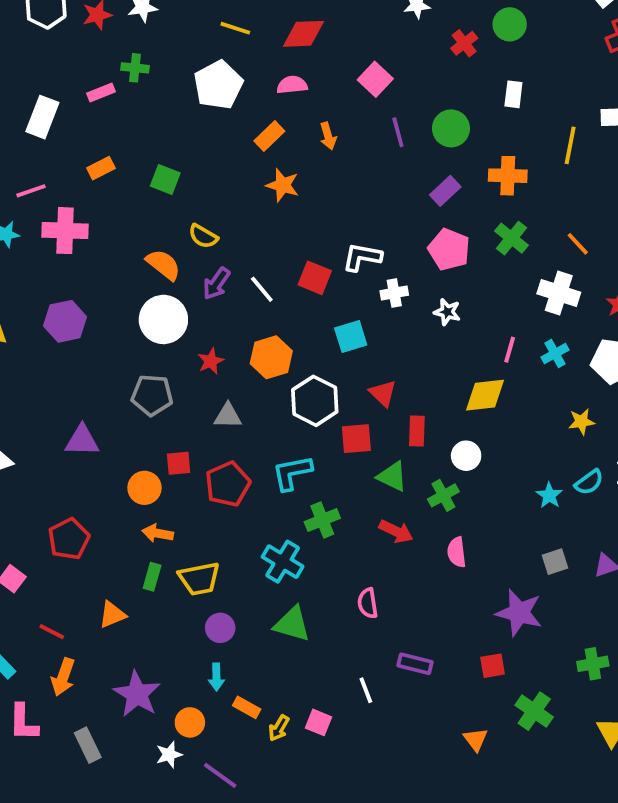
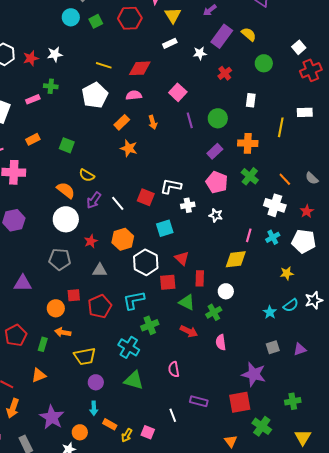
green circle: (510, 24) -> (264, 63), moved
green rectangle: (152, 577) -> (43, 344), moved
red square: (493, 666) -> (240, 402), size x1.6

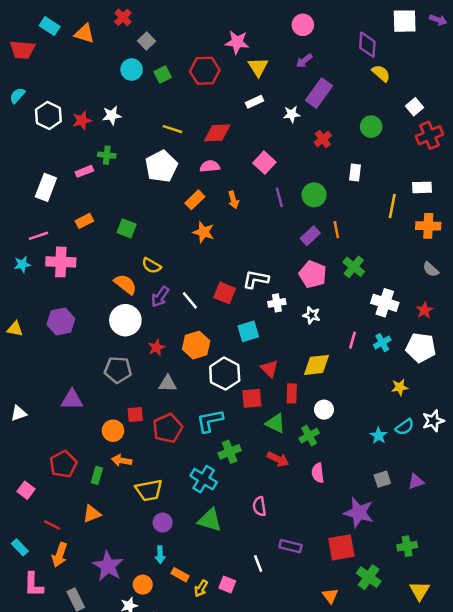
yellow semicircle: (249, 34) -> (381, 73), moved
orange cross: (248, 143) -> (428, 226), moved
orange line: (285, 179) -> (336, 230), moved, turned 32
yellow diamond: (236, 259) -> (317, 365), moved

